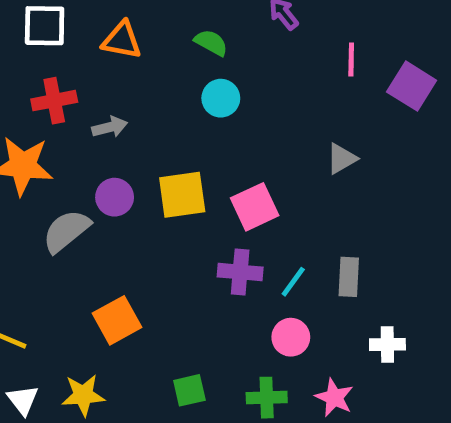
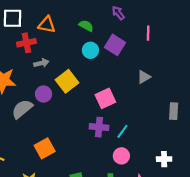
purple square: (412, 86) -> (115, 45), moved
red cross: (54, 101) -> (26, 43), moved
yellow square: (182, 195) -> (67, 81), moved, turned -30
gray rectangle: (349, 277) -> (174, 111), moved

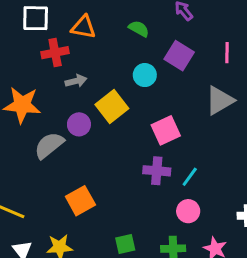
pink line: (148, 33) -> (227, 53), moved
cyan circle: (90, 50) -> (145, 75), moved
gray triangle: (144, 77) -> (220, 100), size x1.5

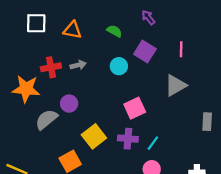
red cross: (55, 53) -> (51, 67), moved
gray arrow: (76, 81) -> (78, 65), moved
yellow square: (112, 106) -> (94, 136), moved

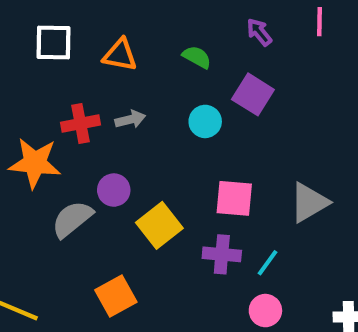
pink line: (181, 49) -> (319, 22), moved
gray triangle: (175, 85) -> (309, 202), moved
pink square: (135, 108) -> (234, 198), turned 30
yellow square: (94, 136) -> (159, 225), moved

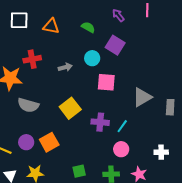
gray arrow: (130, 119) -> (65, 67), moved
purple circle: (114, 190) -> (26, 142), moved
pink square: (234, 198) -> (106, 82), moved
gray semicircle: (72, 219) -> (28, 105), turned -125

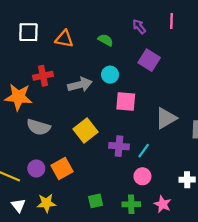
purple square: (115, 45) -> (149, 60), moved
gray arrow: (65, 67) -> (80, 85), size x1.5

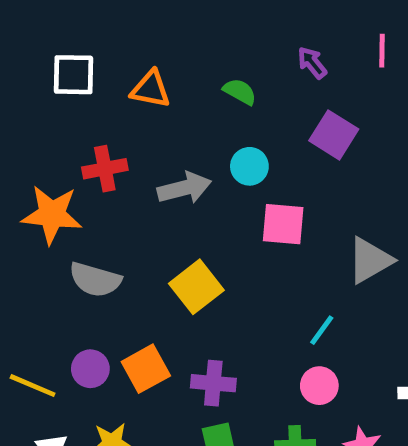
purple cross: (119, 146) -> (213, 383), moved

